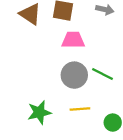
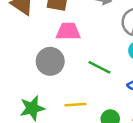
gray circle: (74, 75) -> (50, 61), moved

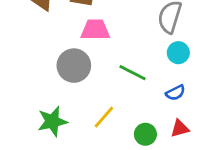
yellow line: (75, 105) -> (104, 117), turned -45

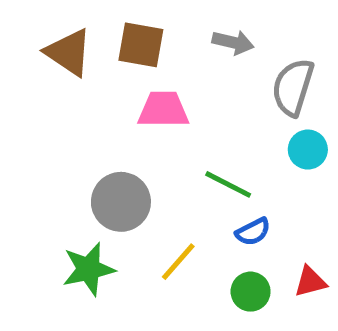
gray circle: (74, 66) -> (121, 202), moved
blue semicircle: (175, 93) -> (253, 232), moved

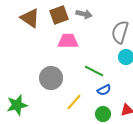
gray arrow: (233, 42) -> (84, 14), moved
brown square: (141, 45) -> (59, 15), turned -30
green star: (89, 269) -> (17, 105), moved

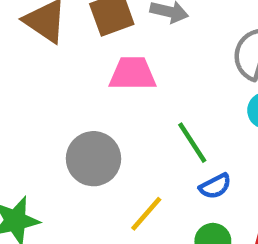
green line: (94, 71) -> (192, 143), turned 30

